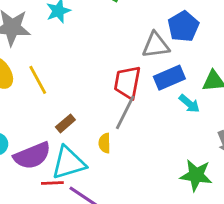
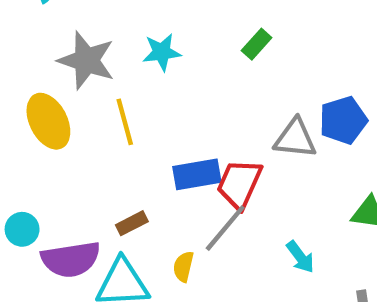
blue rectangle: (169, 78) -> (197, 174), moved
yellow line: (38, 80) -> (125, 122), moved
cyan arrow: (189, 104) -> (300, 257), moved

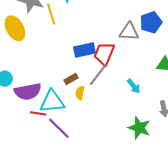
yellow line: (125, 122) -> (51, 14), moved
brown rectangle: (132, 223) -> (71, 79), moved

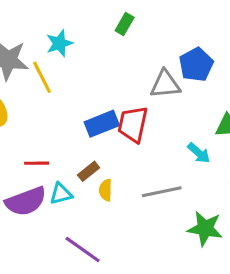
gray line: (98, 74) -> (162, 192), moved, turned 50
cyan arrow: (134, 86) -> (199, 153), moved
cyan triangle: (52, 102) -> (61, 194), moved, size x0.6
red line: (38, 113) -> (37, 163), moved

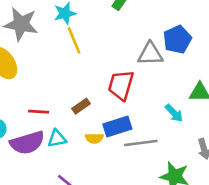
yellow line: (42, 77) -> (74, 40), moved
blue rectangle: (102, 124) -> (117, 126), moved
brown rectangle: (89, 171) -> (81, 106), moved
yellow semicircle: (106, 190) -> (94, 138), turned -96

